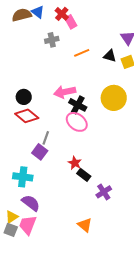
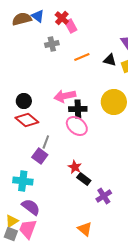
black cross: (78, 105) -> (78, 109), turned -30

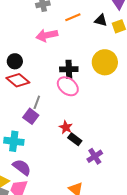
pink arrow: (65, 96) -> (47, 35), moved

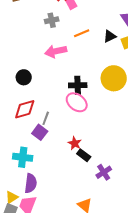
black triangle: (101, 20) -> (110, 36), turned -40
red diamond: (18, 80) -> (25, 109), moved, turned -55
purple semicircle: (22, 167) -> (31, 183), turned 60

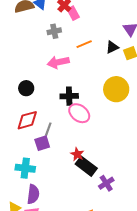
black cross: (78, 85) -> (69, 96), moved
purple square: (40, 132) -> (42, 143), turned 35
black rectangle: (84, 155) -> (86, 166), size x1.5

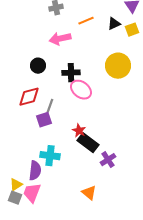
black circle: (26, 88) -> (38, 66), moved
cyan cross: (25, 168) -> (50, 156), moved

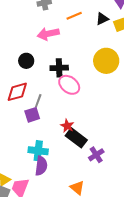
purple semicircle: (35, 171) -> (41, 166), moved

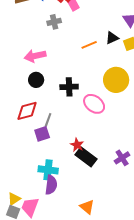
orange line: (74, 16) -> (89, 45), moved
pink arrow: (48, 34) -> (35, 56), moved
pink ellipse: (69, 85) -> (94, 104), moved
purple cross: (96, 155) -> (122, 158), moved

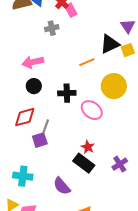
black triangle: (112, 38) -> (110, 44), size x1.5
orange line: (89, 45) -> (87, 62), moved
red star: (77, 145) -> (88, 147), moved
cyan cross: (48, 170) -> (23, 176), moved
purple semicircle: (51, 185) -> (62, 186), moved, turned 132

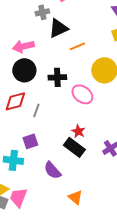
black triangle: (110, 44) -> (58, 28), moved
black circle: (34, 86) -> (24, 70), size x1.5
purple square: (40, 140) -> (30, 141), moved

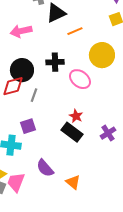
black circle: (24, 70) -> (22, 70), moved
purple semicircle: (52, 170) -> (45, 168), moved

